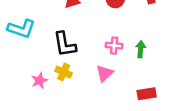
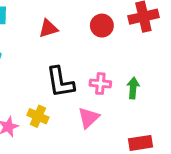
black L-shape: (65, 44) -> (60, 82), moved

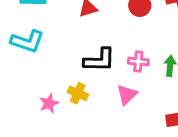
black L-shape: (60, 82) -> (99, 60), turned -80

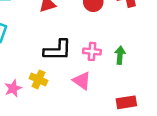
pink triangle: (127, 95) -> (82, 81), turned -42

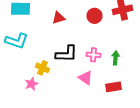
yellow cross: (38, 79) -> (42, 68), moved
red rectangle: (126, 102) -> (114, 87), moved

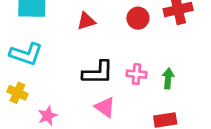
yellow cross: (42, 68) -> (17, 93), moved
pink triangle: (86, 78) -> (105, 107), moved

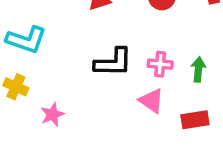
pink triangle: (105, 107) -> (151, 101), moved

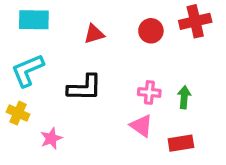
cyan L-shape: (26, 40) -> (28, 70), turned 138
black L-shape: (113, 62) -> (84, 88), moved

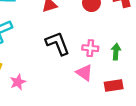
black L-shape: (84, 88) -> (58, 43), moved, turned -112

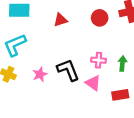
black L-shape: (58, 43) -> (68, 70), moved
pink star: (18, 82) -> (40, 74), moved

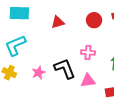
pink cross: (99, 60) -> (88, 52), moved
pink triangle: (93, 83) -> (88, 81), turned -42

